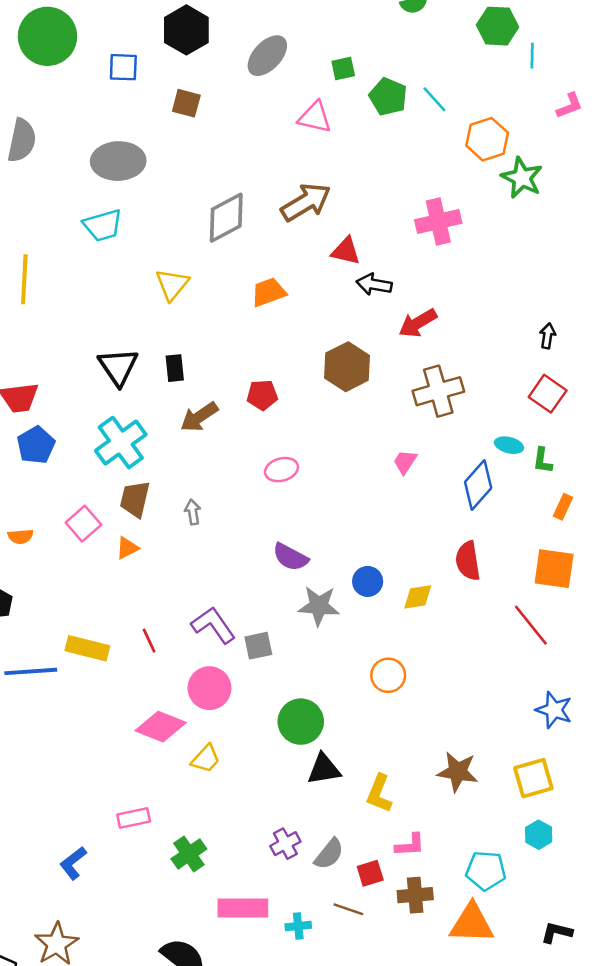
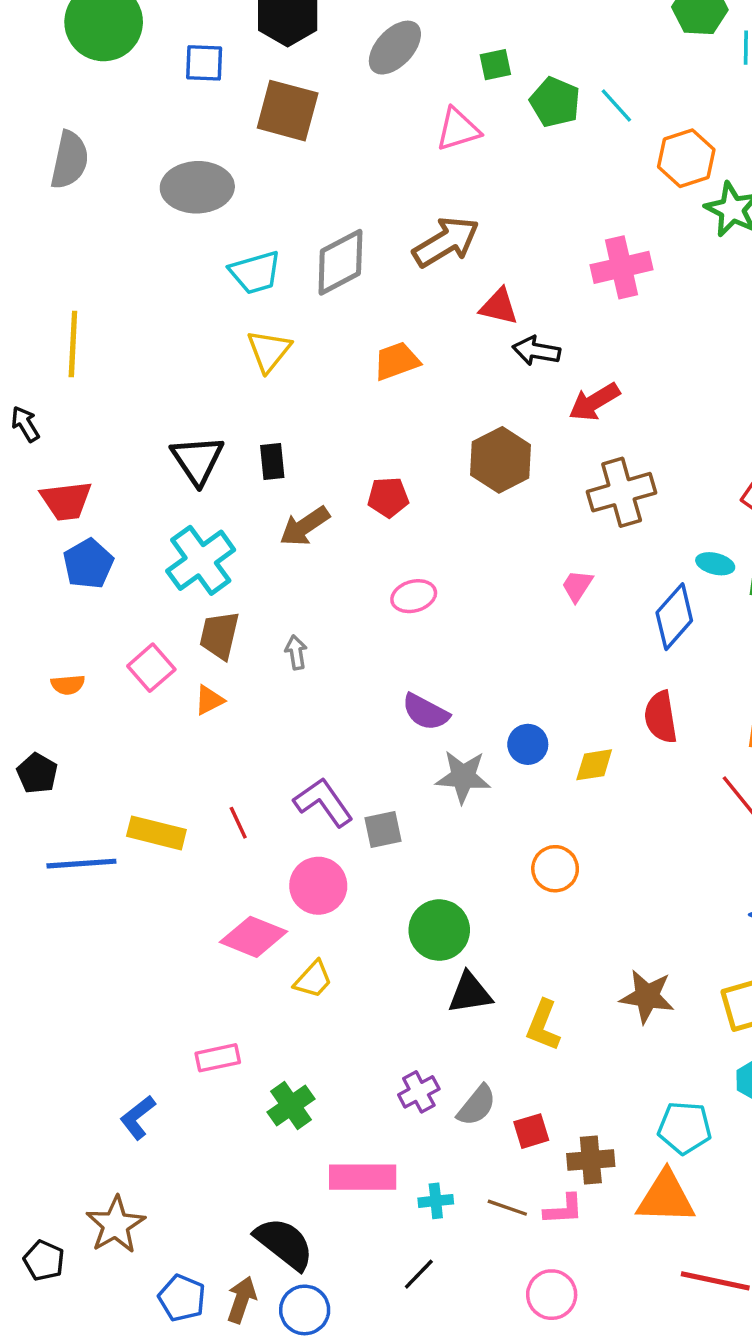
brown square: (186, 103) -> (288, 111), size x1.6
pink triangle: (315, 117) -> (458, 129), turned -30
cyan trapezoid: (103, 225) -> (255, 272), moved
pink L-shape: (410, 845) -> (564, 1209), moved
brown line: (348, 909) -> (507, 1208), moved

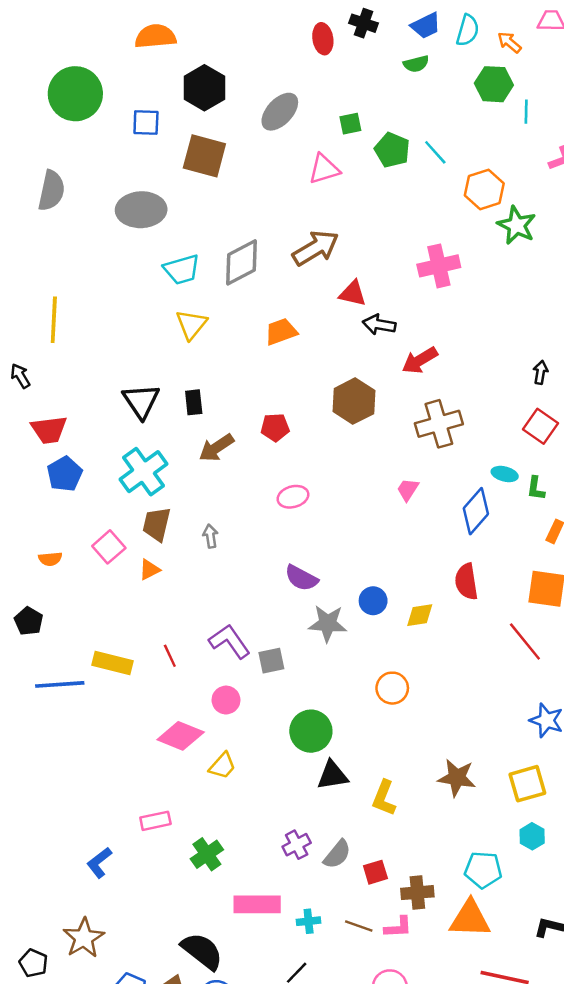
pink circle: (318, 886) -> (226, 700), size x0.7

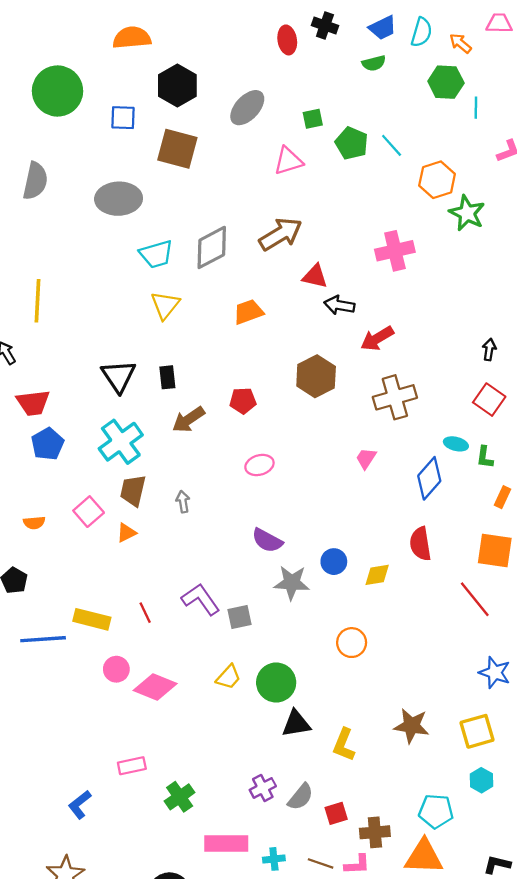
pink circle: (226, 700) -> (116, 669), moved
yellow trapezoid: (222, 766) -> (228, 677), moved

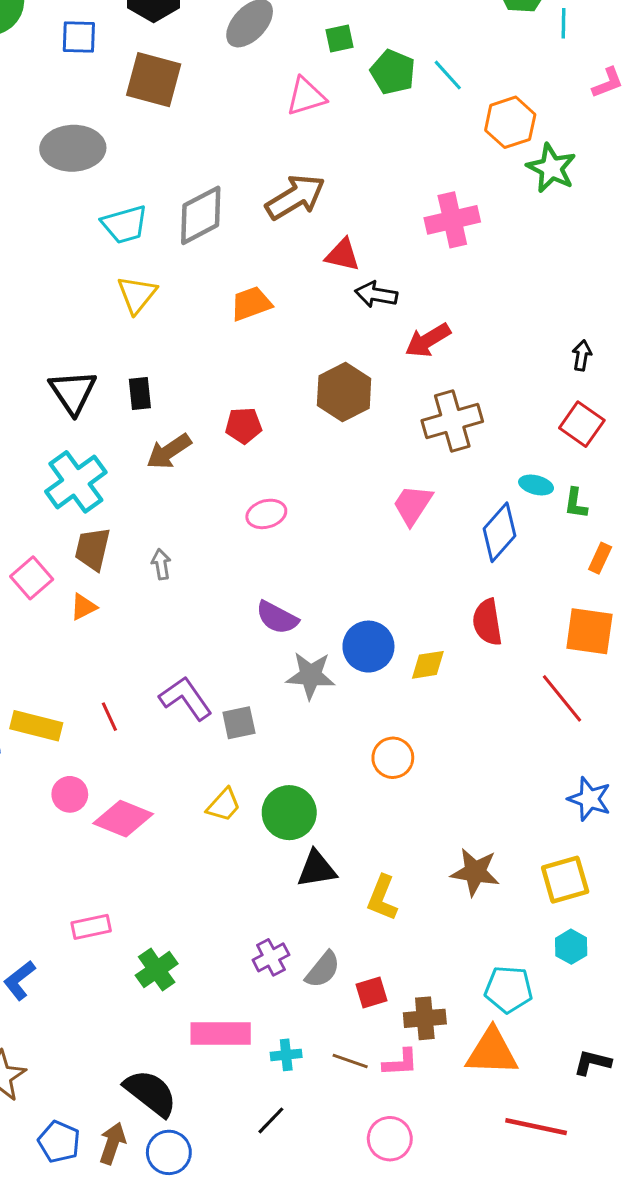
pink trapezoid: (366, 458) -> (413, 505), size x1.4
blue circle: (334, 562) -> (368, 647), size x1.4

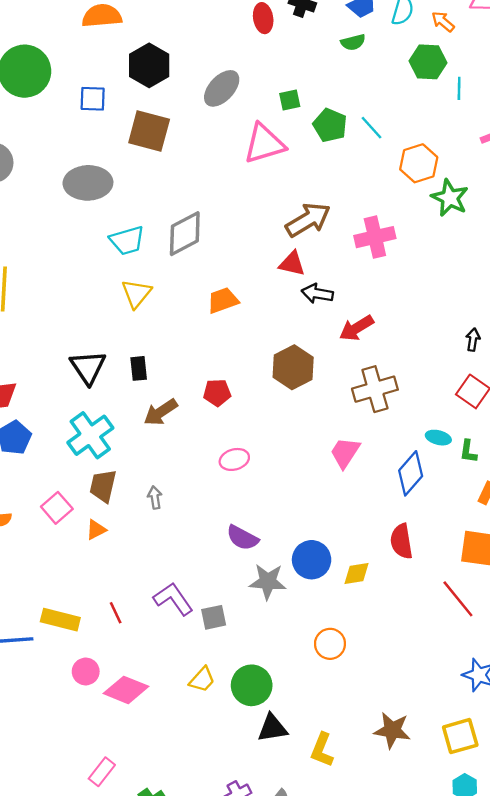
pink triangle: (306, 96) -> (264, 144), size x1.4
brown arrow: (295, 197) -> (308, 220), moved
pink rectangle: (91, 927) -> (102, 772), turned -40

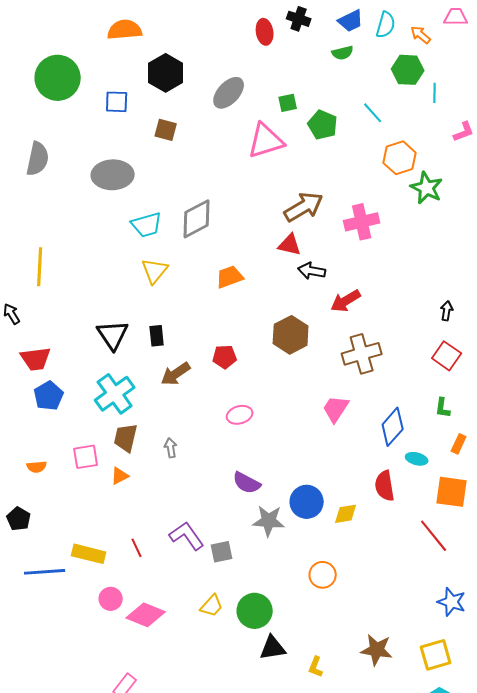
cyan line: (371, 128) -> (373, 113), moved
brown square: (149, 131) -> (166, 130), size x0.6
cyan ellipse: (438, 438) -> (417, 459), moved
pink square: (57, 508) -> (86, 457), turned 32
yellow L-shape: (322, 750) -> (316, 667), size x0.7

